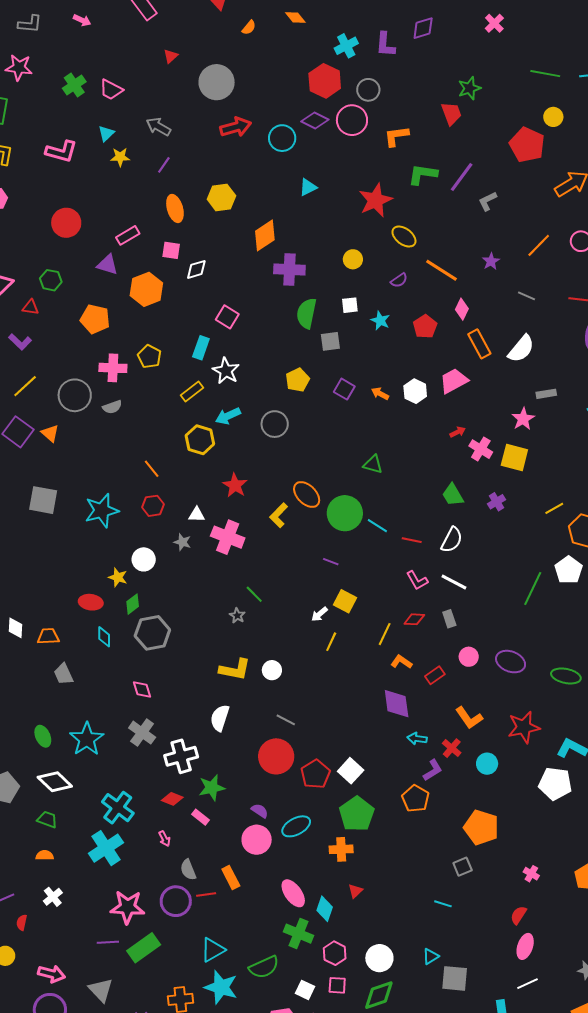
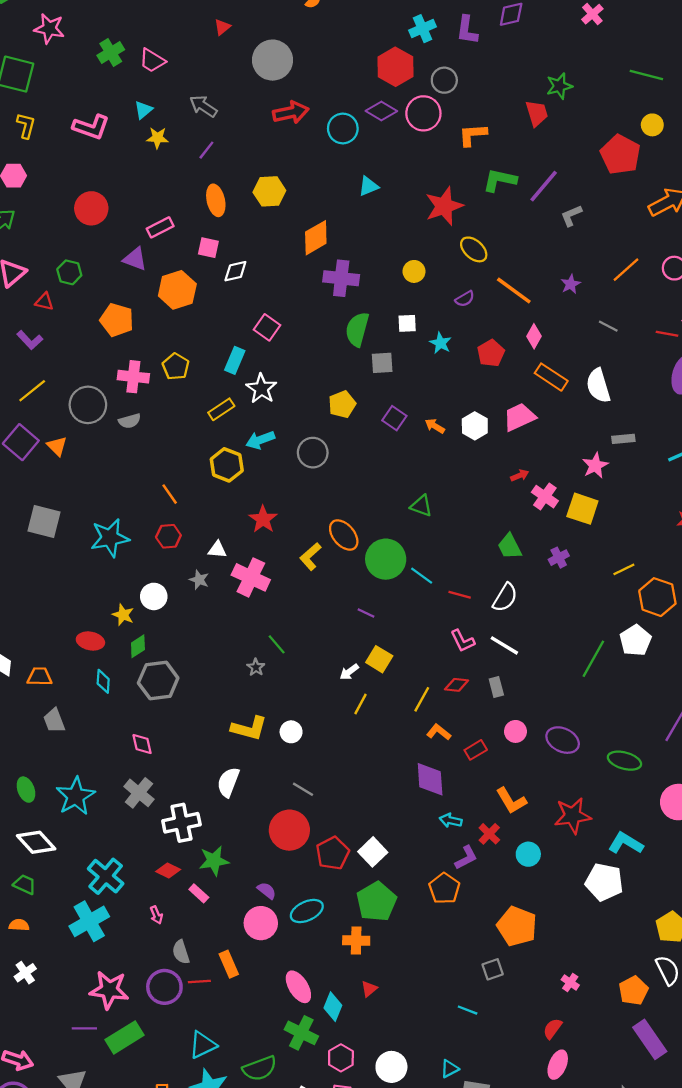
orange rectangle: (479, 344) -> (551, 377), turned -32
white semicircle: (521, 349) -> (598, 386), turned 120

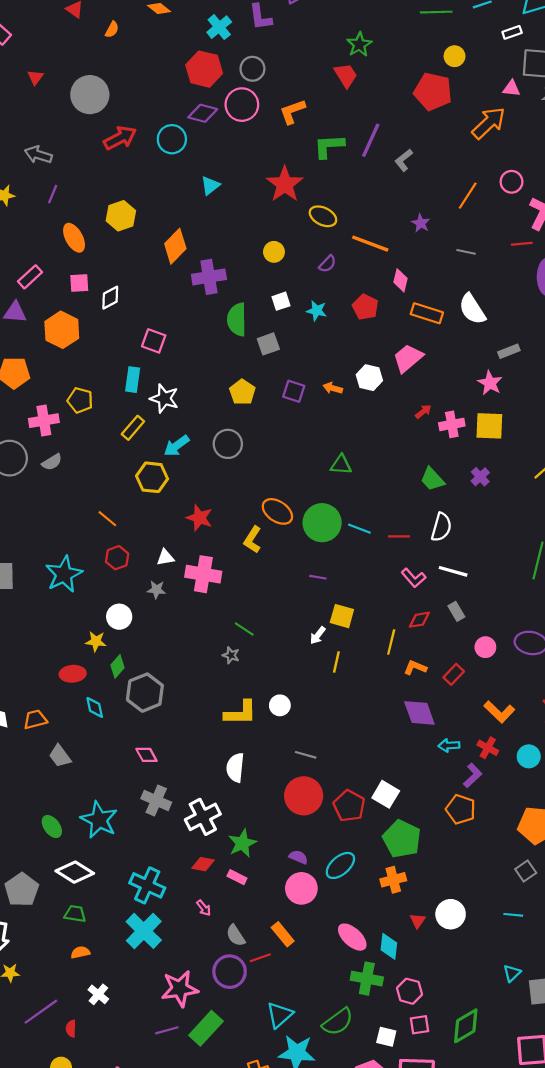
pink cross: (545, 497) -> (452, 424), turned -30
white circle: (391, 1067) -> (451, 914), moved

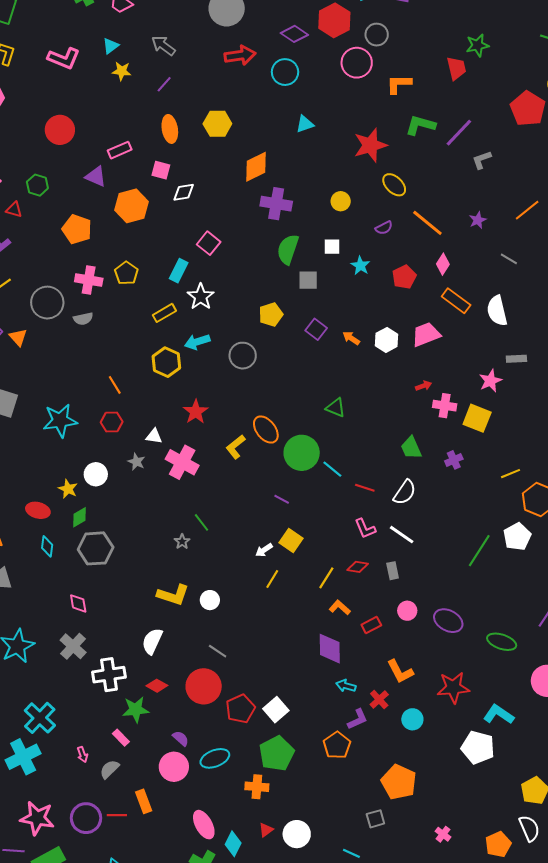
purple diamond: (203, 113) -> (294, 34), moved
red diamond: (203, 864) -> (157, 686), moved
gray semicircle: (236, 935) -> (109, 769), moved, turned 60

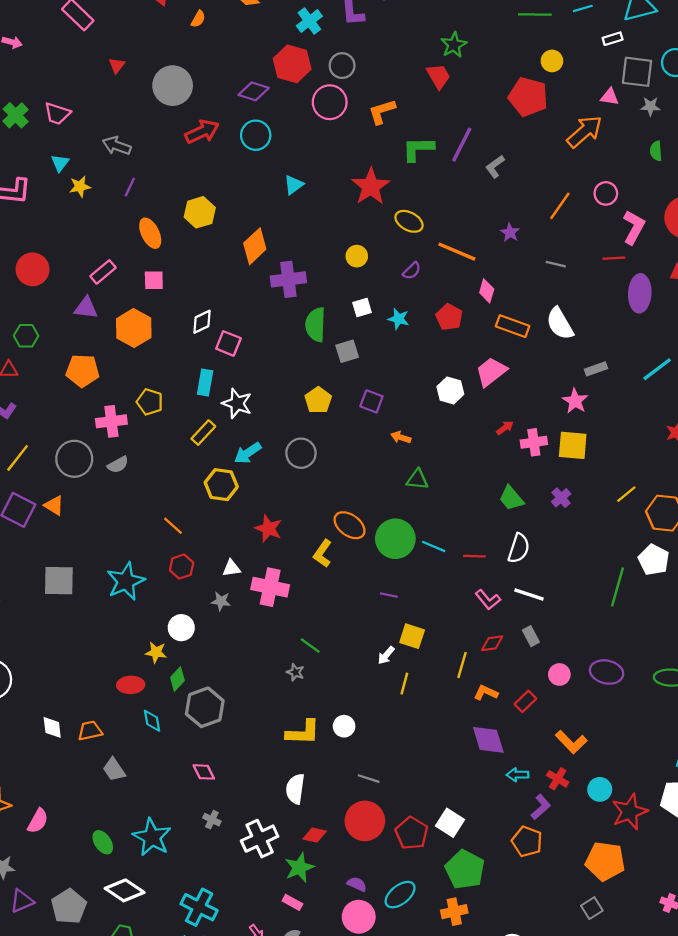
white diamond: (184, 192) -> (202, 322), moved
orange arrow: (351, 338) -> (401, 437), moved
gray cross: (73, 646) -> (212, 820), size x0.6
red star: (453, 688) -> (630, 812), moved

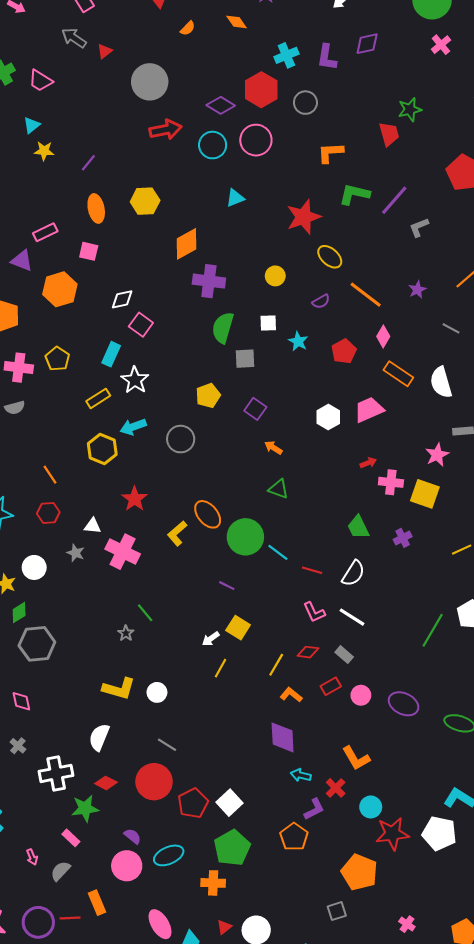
pink circle: (330, 102) -> (256, 140), moved
gray arrow: (117, 146) -> (74, 38), moved
gray rectangle: (531, 636) -> (344, 655), turned -36
red rectangle: (525, 701) -> (331, 686), moved

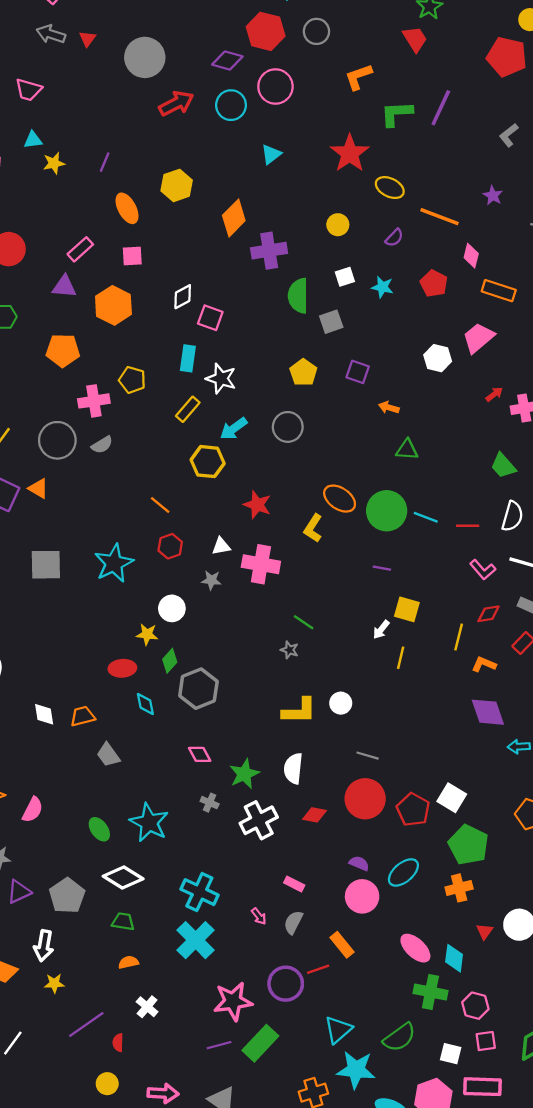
cyan triangle: (32, 125) -> (33, 140), turned 48
gray L-shape: (419, 227) -> (509, 135), moved
green star: (85, 808) -> (244, 774), moved

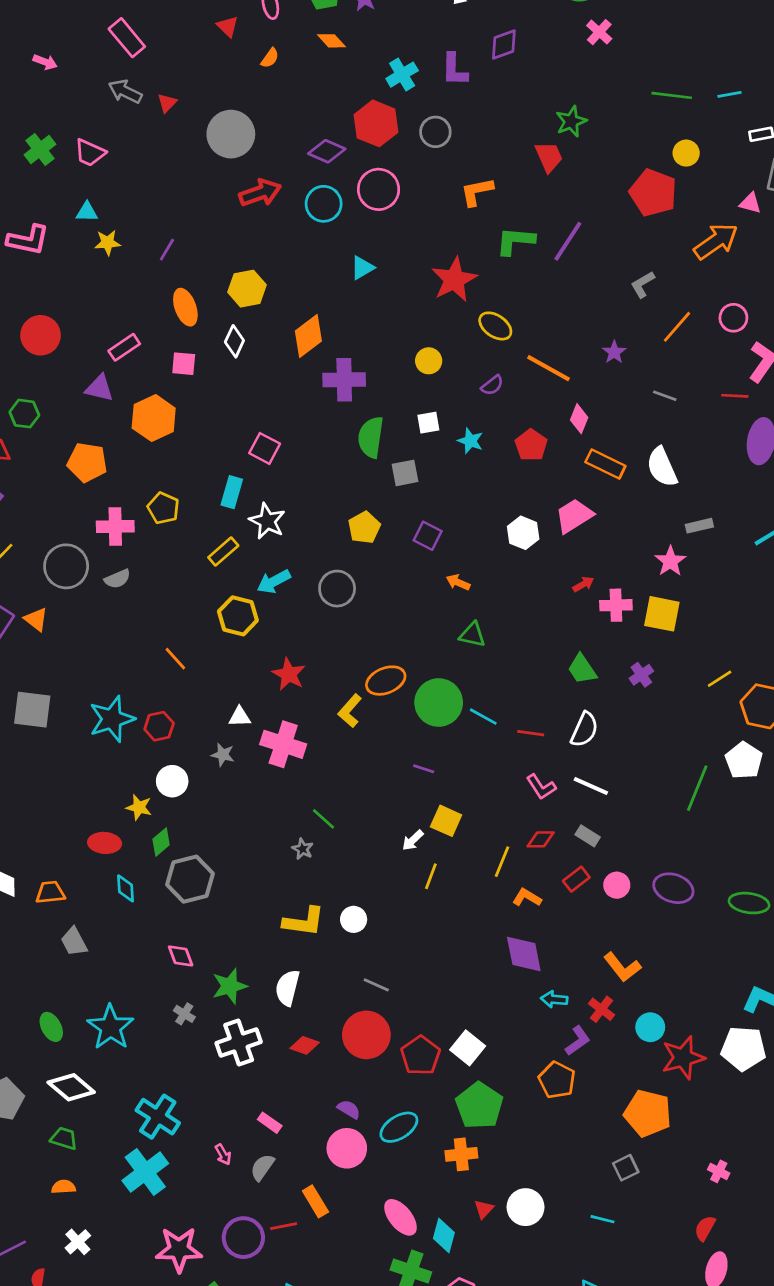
white diamond: (183, 297) -> (234, 341), moved, turned -45
orange ellipse: (340, 499) -> (386, 681), turned -64
red hexagon: (170, 546) -> (159, 726), moved

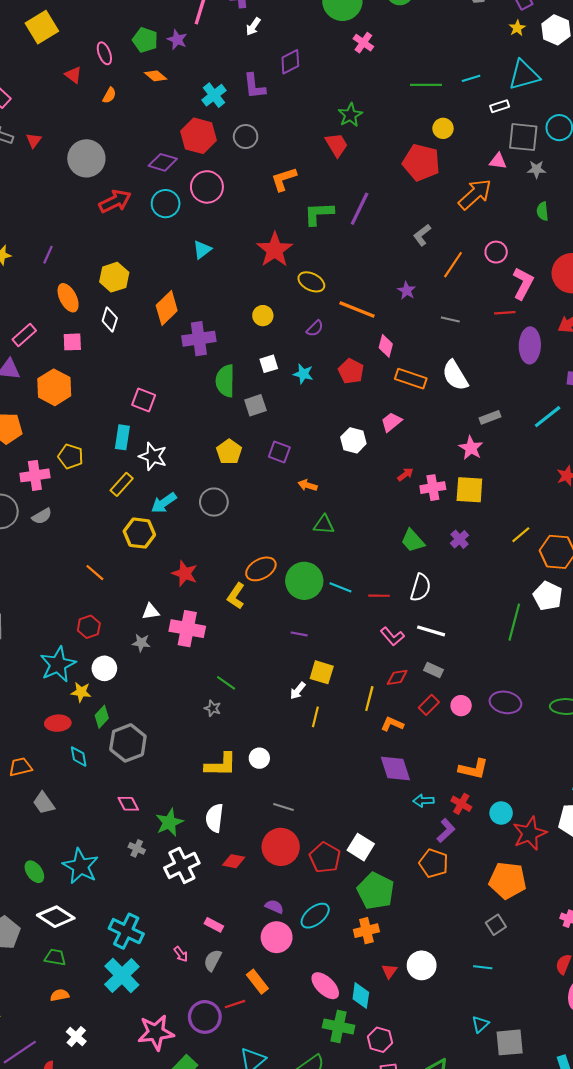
pink trapezoid: (574, 516) -> (391, 422), size x0.7
cyan star: (112, 719) -> (58, 664), moved
orange L-shape: (622, 967) -> (473, 769), turned -32

